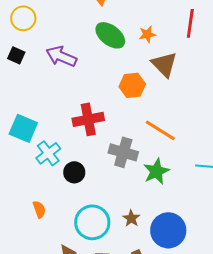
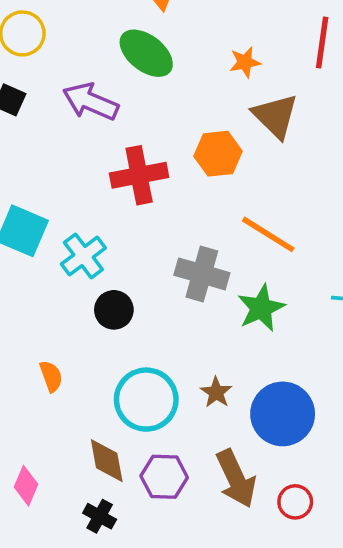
green ellipse: (110, 35) -> (146, 53), moved
red cross: (88, 119) -> (139, 175), moved
cyan cross: (48, 153) -> (83, 256), moved

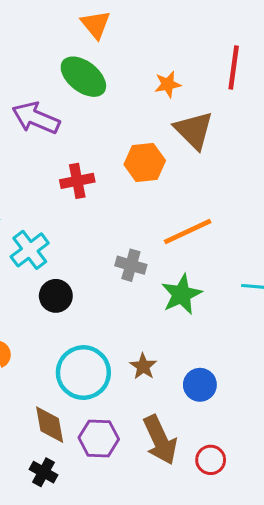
red cross: (139, 175) -> (77, 181), size x0.7
orange line: (268, 234) -> (188, 231), turned -57
gray cross: (202, 274) -> (131, 265), size x0.7
blue circle: (283, 414) -> (200, 385), size x0.6

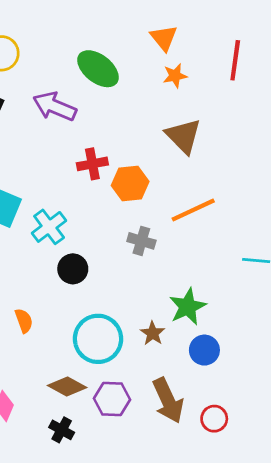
orange triangle: (96, 25) -> (164, 38), moved
brown triangle: (194, 130) -> (183, 136), moved
orange hexagon: (145, 162) -> (130, 183), moved
green star: (182, 294) -> (188, 307), moved
brown diamond: (50, 425) -> (67, 386), turned -51

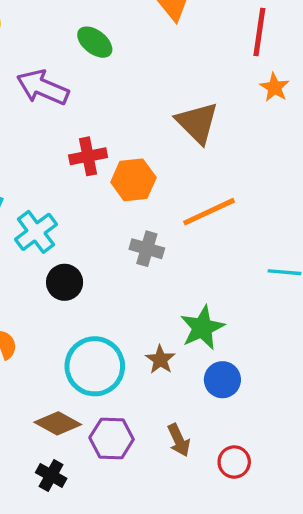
green ellipse: (98, 69) -> (95, 42), size x0.7
orange star: (175, 76) -> (274, 87), moved, turned -30
brown arrow: (168, 400) -> (179, 440), size x0.6

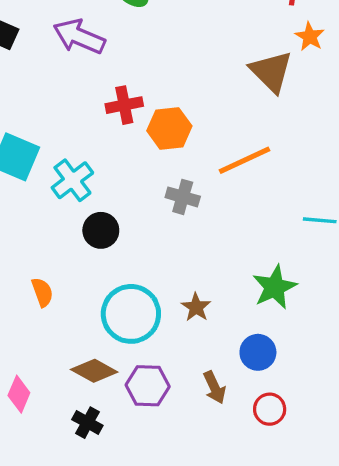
brown triangle: (197, 123) -> (271, 72), moved
green star: (202, 328) -> (275, 287), moved
blue circle: (222, 380) -> (258, 352), moved

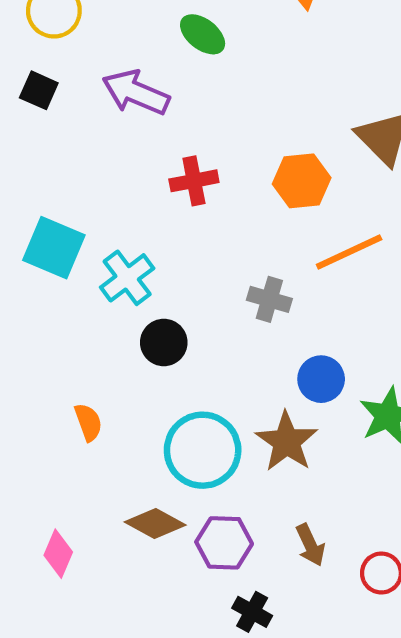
orange hexagon: (169, 128) -> (302, 181), moved
brown star: (196, 307) -> (287, 442), size x1.6
blue circle: (258, 352) -> (321, 379), moved
black cross: (87, 423) -> (252, 612), moved

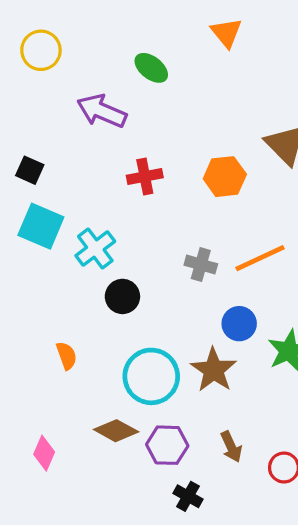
black square: (39, 90) -> (30, 170), moved
orange line: (349, 252) -> (260, 258), moved

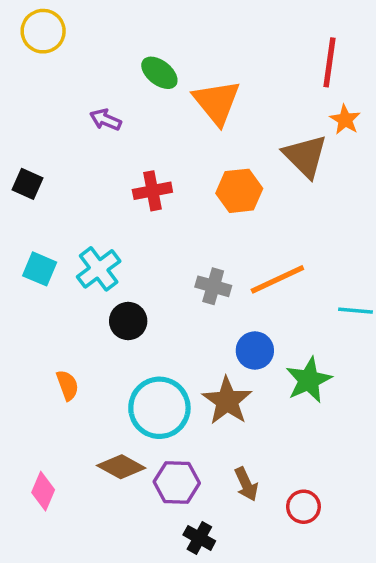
orange triangle: (226, 33) -> (217, 102), moved, size x1.4
yellow circle: (41, 50) -> (43, 31), moved
purple arrow: (102, 111) -> (106, 120), size x0.6
cyan square: (41, 226) -> (40, 269), moved, size x0.7

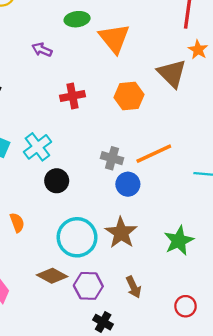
green ellipse: (159, 73) -> (77, 19), turned -45
blue circle: (255, 351) -> (128, 184), moved
green star: (309, 380) -> (179, 241), moved
red circle: (303, 507) -> (186, 306), moved

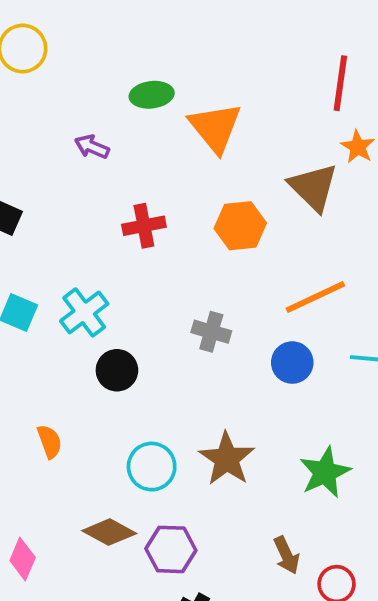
orange line: (154, 154) -> (315, 297), moved
blue circle: (128, 184) -> (292, 363), moved
cyan circle: (77, 237) -> (152, 467), size x0.7
brown arrow: (134, 287) -> (286, 555), moved

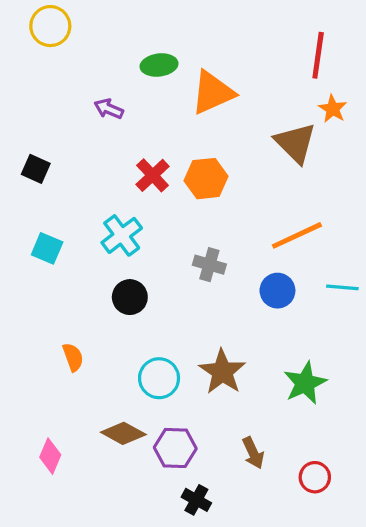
orange triangle: (215, 128) -> (213, 93), turned 45
red cross: (144, 226) -> (153, 175), turned -32
orange hexagon: (240, 226) -> (206, 179), moved
cyan cross: (84, 312) -> (122, 235), moved
brown arrow: (286, 555) -> (253, 453), moved

